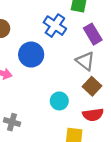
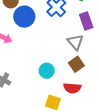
blue circle: (31, 55) -> (24, 17), moved

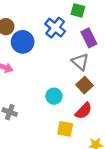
red semicircle: (72, 88) -> (84, 111), turned -42

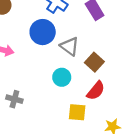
blue circle: (23, 42) -> (43, 32), moved
gray triangle: (80, 62) -> (70, 46), moved

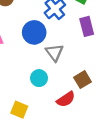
brown square: (94, 62) -> (83, 80), moved
yellow square: (77, 112) -> (19, 110), moved

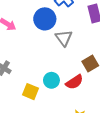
cyan circle: (39, 78) -> (51, 80), moved

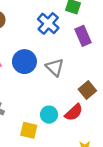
blue circle: (45, 19) -> (24, 62), moved

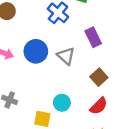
purple rectangle: (83, 36) -> (93, 37), moved
red semicircle: (74, 112) -> (99, 106), moved

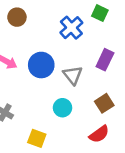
purple rectangle: (93, 37) -> (105, 60), turned 42
cyan circle: (62, 103) -> (62, 108), moved

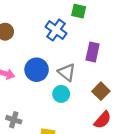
cyan circle: (62, 108) -> (61, 94), moved

